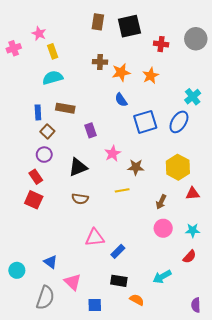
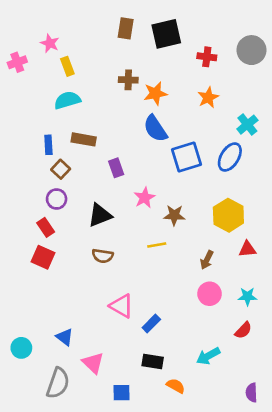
orange star: (151, 76) -> (208, 97), moved
blue semicircle: (121, 100) -> (155, 129), size x1.5
pink triangle: (95, 238) -> (122, 306), turned 36

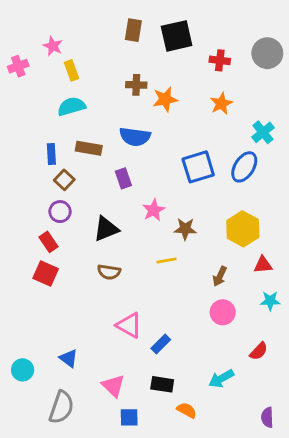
blue semicircle: (155, 129) -> (135, 137), moved, turned -48
cyan star: (247, 296) -> (270, 301), moved
pink triangle: (93, 363) -> (113, 386), moved

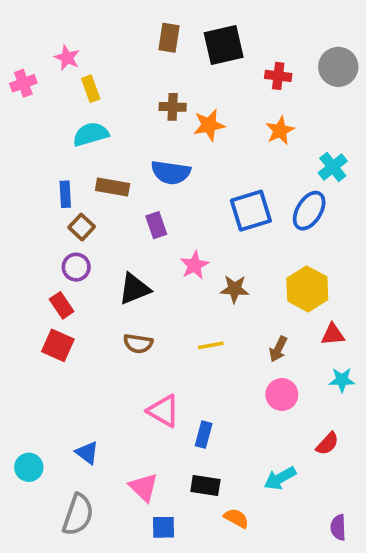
yellow line: (167, 260) -> (211, 345), moved
blue rectangle: (161, 344) -> (204, 435), turned -30

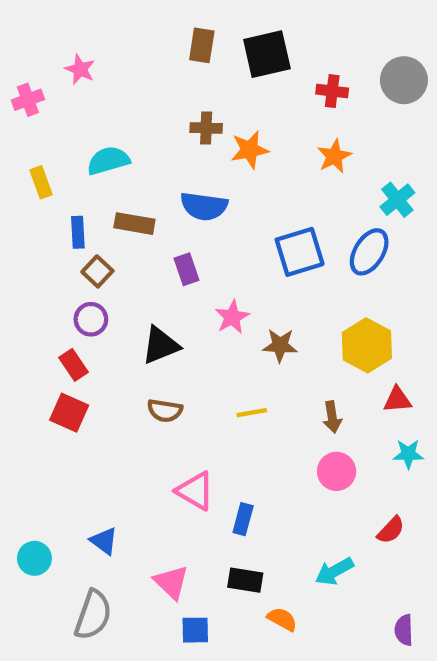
yellow rectangle: (91, 89) -> (41, 182), moved
brown arrow: (278, 349) -> (332, 417), turned -35

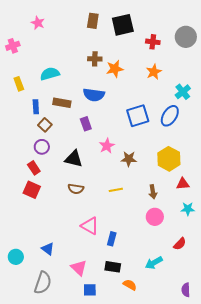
pink star: (80, 69) -> (38, 23), moved
black triangle: (160, 345) -> (74, 159), turned 36

